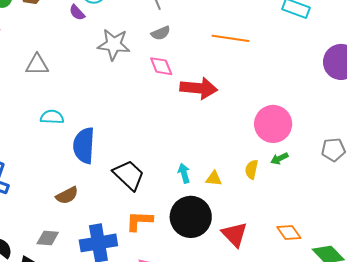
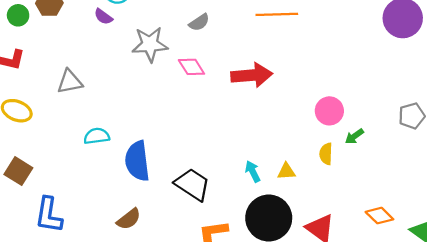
pink diamond: (161, 66) -> (191, 67), moved
pink circle: (273, 124) -> (329, 111), moved, size x0.7

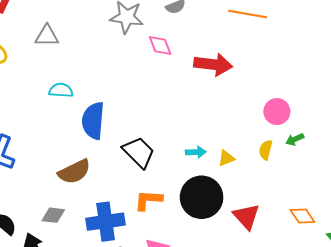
cyan arrow: (253, 171) -> (196, 152), turned 102
yellow triangle: (286, 171) -> (226, 158), turned -30
brown semicircle: (129, 219) -> (74, 172), size x1.4

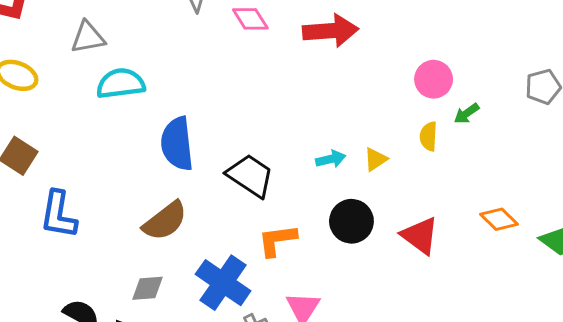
cyan semicircle: (61, 90) -> (121, 83), moved, size x1.4
black circle: (202, 197) -> (351, 221), size x0.7
blue cross: (106, 222) -> (223, 283), turned -36

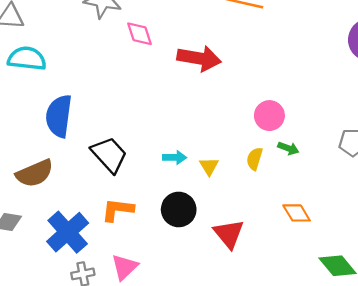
green arrow: (467, 113) -> (288, 148), turned -138
yellow triangle: (375, 159) -> (209, 166), turned -42
orange diamond: (499, 219) -> (297, 213), moved

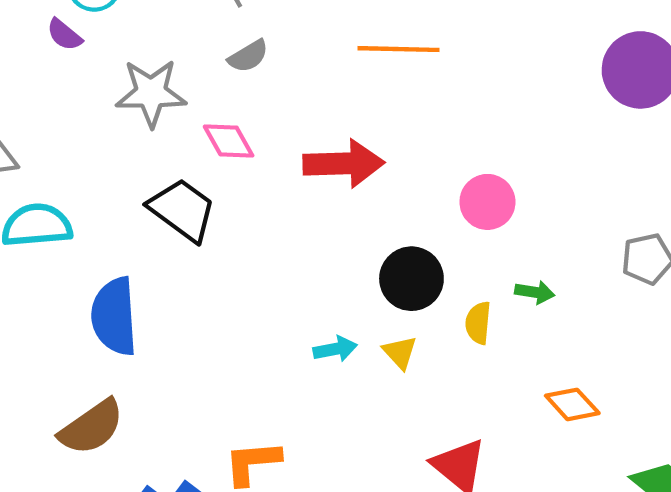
pink circle: (269, 116) -> (487, 202), moved
black trapezoid: (109, 155) -> (182, 210), moved
black circle: (179, 209) -> (411, 279), moved

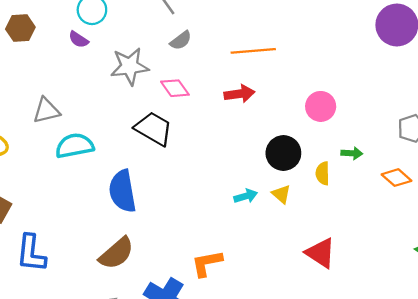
orange line: (399, 49) -> (253, 51), moved
red arrow: (344, 164) -> (239, 94), size x0.7
orange diamond: (572, 404) -> (396, 178), moved

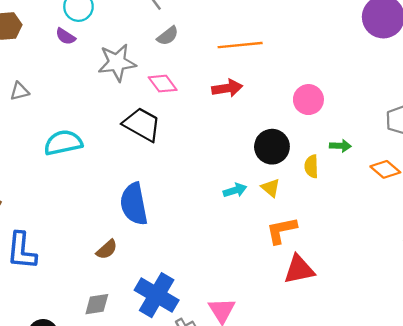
gray triangle: (46, 110) -> (20, 91), moved, size x0.7
blue semicircle: (122, 191) -> (134, 204), moved
brown semicircle: (116, 253) -> (107, 249), size x0.6
red triangle: (320, 253) -> (299, 270), moved, turned -44
orange L-shape: (207, 263) -> (281, 230), moved

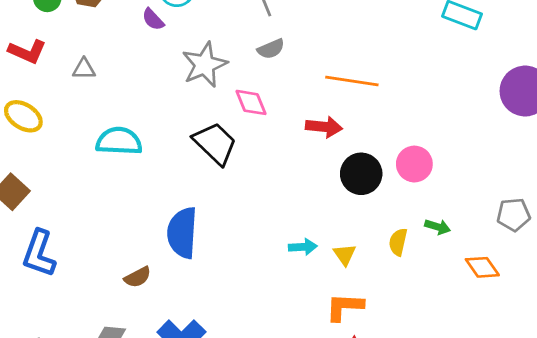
gray star: (117, 63) -> (205, 65), turned -30
black circle: (272, 147) -> (361, 174), moved

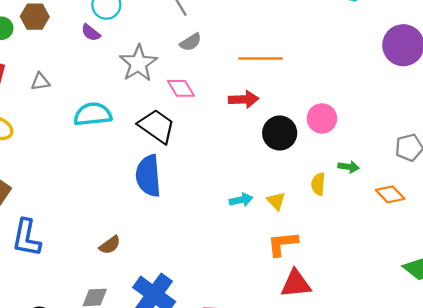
cyan semicircle: (119, 141) -> (93, 114), moved
blue semicircle: (182, 233) -> (148, 176), moved

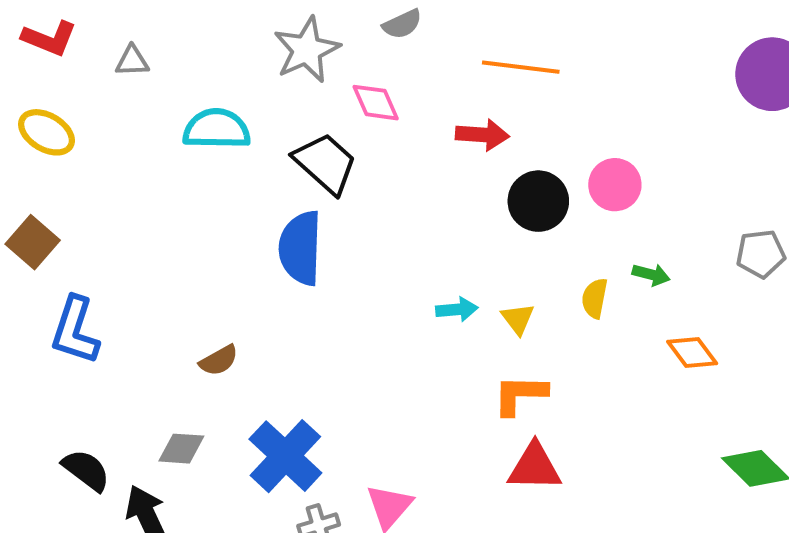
orange diamond: (390, 194) -> (692, 352), moved

